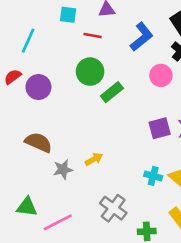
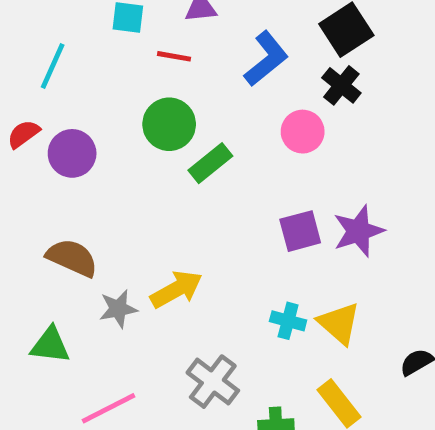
yellow arrow: (94, 159) -> (176, 289), size x1.5
green triangle: (27, 207) -> (50, 345), moved

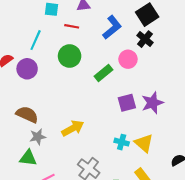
cyan line: (53, 66) -> (36, 40), moved
green rectangle: (210, 163) -> (104, 73), moved
gray star: (118, 309) -> (38, 137), moved
green triangle: (50, 345) -> (28, 158), moved

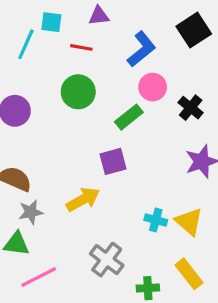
black cross: (145, 39) -> (191, 108), moved
cyan line: (36, 40) -> (26, 44), moved
pink circle: (128, 59) -> (153, 87), moved
purple square: (127, 103) -> (113, 161), moved

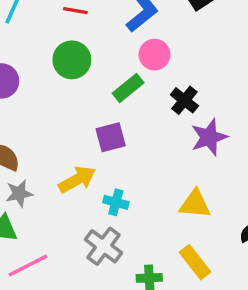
black cross: (191, 108) -> (184, 100), moved
cyan cross: (156, 220) -> (116, 202), moved
yellow triangle: (189, 222) -> (195, 204), turned -36

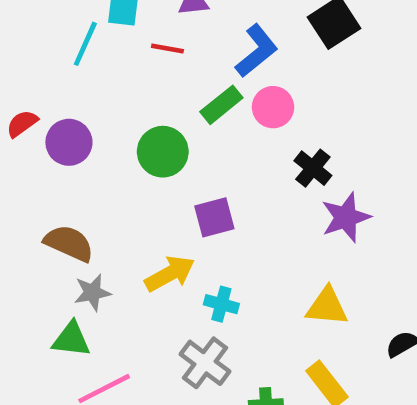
green circle: (72, 60) -> (163, 152), moved
green rectangle: (128, 88) -> (221, 105), moved

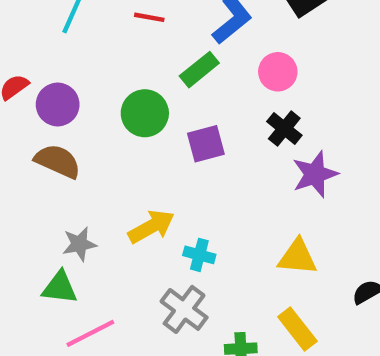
pink circle: (273, 107) -> (278, 72), moved
purple square: (214, 217) -> (206, 144), moved
brown semicircle: (69, 243) -> (58, 161), moved

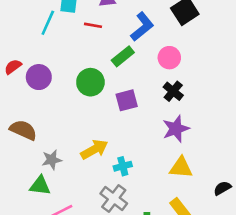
brown semicircle: (58, 161) -> (23, 130), moved
purple star: (315, 174) -> (176, 129), moved
cyan cross: (199, 255) -> (123, 166), turned -30

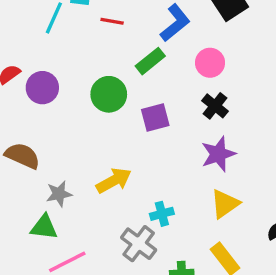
cyan cross: (123, 166) -> (162, 214), moved
yellow triangle: (181, 167) -> (225, 204), turned -40

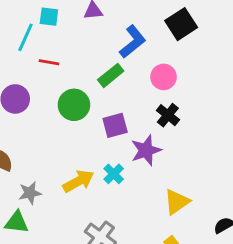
red line: (112, 21) -> (49, 62), moved
purple star: (218, 154) -> (146, 150), moved
cyan cross: (162, 214) -> (114, 174), moved, turned -30

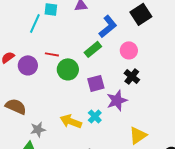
red line: (49, 62) -> (52, 54), moved
yellow arrow: (78, 181) -> (71, 121), turned -130

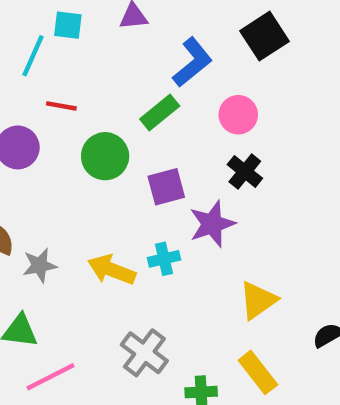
red line: (52, 54) -> (61, 106), moved
cyan cross: (95, 116) -> (164, 259), turned 32
gray star: (38, 129) -> (40, 265), moved

